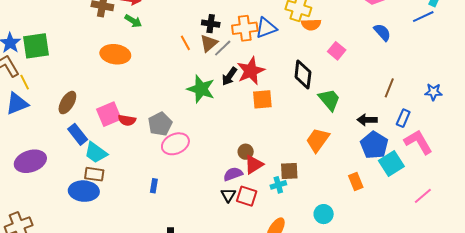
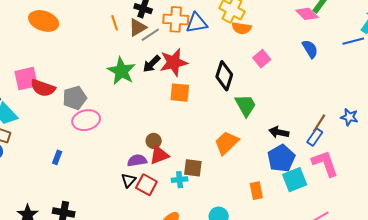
brown line: (389, 88) -> (319, 123), moved
red semicircle: (127, 120) -> (43, 88), size x1.4

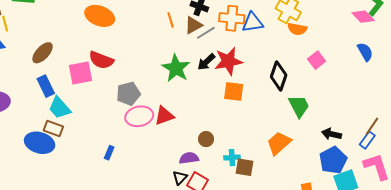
red semicircle: (43, 88) -> (101, 60), moved
red triangle: (159, 155) -> (164, 116), moved
cyan cross: (180, 180) -> (232, 158), moved

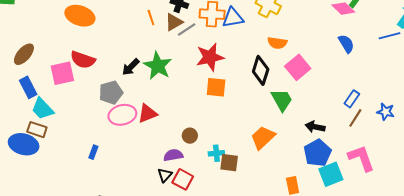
orange semicircle: (297, 29) -> (277, 43), moved
pink square: (317, 60) -> (298, 67), moved, size x1.4
black arrow: (206, 62) -> (131, 67), moved
blue rectangle: (367, 140) -> (352, 99), moved

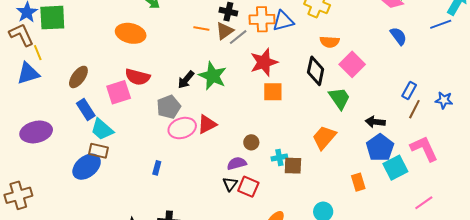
orange line: (151, 18) -> (201, 28), turned -56
blue ellipse: (24, 144) -> (87, 167), turned -48

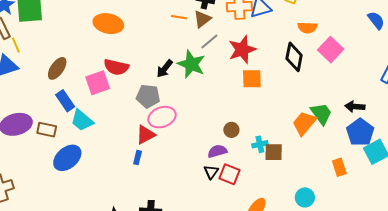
gray line: (238, 37) -> (209, 41), moved
green trapezoid: (340, 98) -> (321, 114), moved
gray pentagon: (169, 107) -> (148, 96), turned 30
red triangle: (207, 124) -> (146, 135), moved
brown rectangle: (99, 151) -> (47, 130), moved

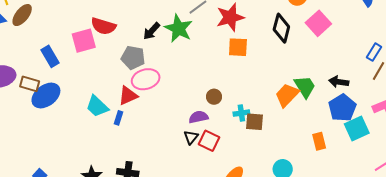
brown ellipse: (57, 68) -> (22, 15), moved
cyan trapezoid: (82, 120) -> (97, 106), moved
blue ellipse: (67, 158) -> (46, 95), moved

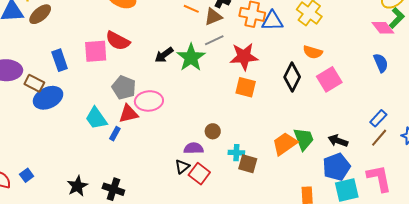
gray pentagon: (133, 58) -> (124, 88), moved

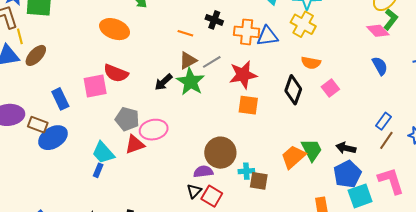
brown triangle: (213, 17) -> (188, 60), moved
pink square: (329, 79) -> (330, 88), size x0.7
brown circle: (213, 131) -> (220, 153), size x2.0
blue rectangle: (115, 134) -> (98, 170), moved

